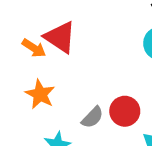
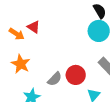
red triangle: (60, 37) -> (34, 27), size x0.6

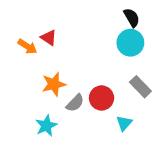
orange star: (21, 64) -> (54, 84), moved, turned 30

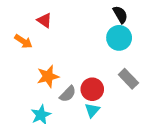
red triangle: (49, 38) -> (44, 20), moved
cyan triangle: (124, 123) -> (92, 110), moved

